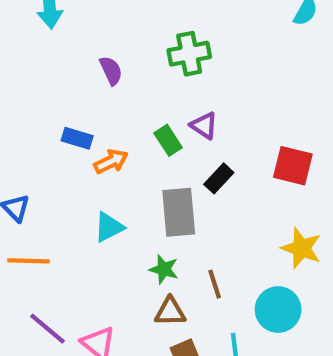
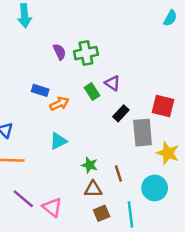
green cross: (189, 54) -> (86, 53), moved
gray rectangle: (179, 212) -> (143, 133), moved

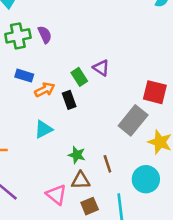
green cross: (86, 53) -> (18, 36), moved
black rectangle: (121, 113) -> (69, 100), moved, turned -63
gray rectangle: (143, 133) -> (133, 120), turned 44
pink triangle: (52, 207) -> (56, 195), moved

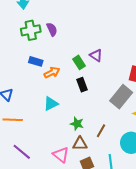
black rectangle: (69, 100) -> (82, 85), moved
brown line: (107, 164) -> (101, 131), turned 48

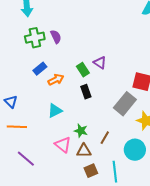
blue rectangle: (36, 61) -> (40, 69), turned -56
pink triangle: (61, 155) -> (63, 145), moved

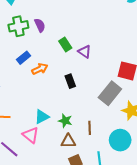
green rectangle: (83, 70) -> (65, 45), moved
cyan triangle: (55, 111) -> (42, 117), moved
brown line: (105, 138) -> (90, 128), turned -32
pink triangle: (63, 145) -> (31, 135), moved

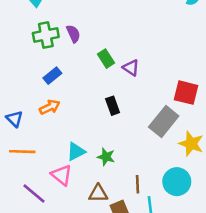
orange arrow: (40, 69) -> (50, 107), moved
brown line: (90, 128) -> (137, 184), moved
brown triangle: (68, 141) -> (98, 193), moved

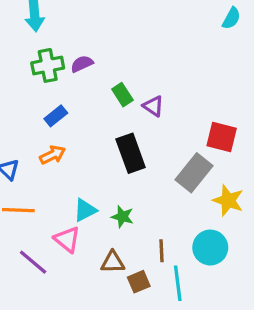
purple semicircle: (73, 34) -> (82, 64), turned -90
black rectangle: (113, 106) -> (131, 153), size x1.6

